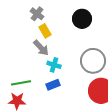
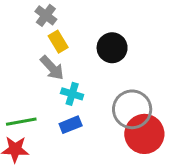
black circle: (82, 19) -> (112, 48), moved
gray circle: (93, 61) -> (132, 109), moved

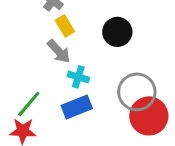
green line: (21, 122) -> (29, 104), turned -40
blue rectangle: (71, 125) -> (77, 107), size x1.4

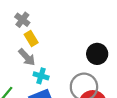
black circle: (117, 32) -> (97, 54), moved

